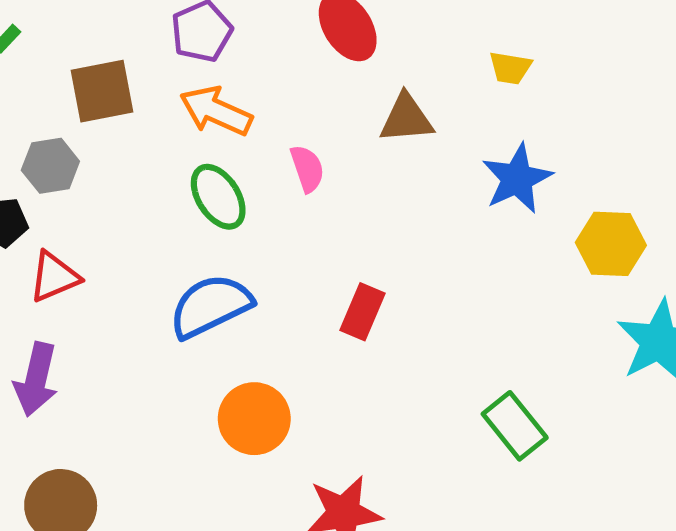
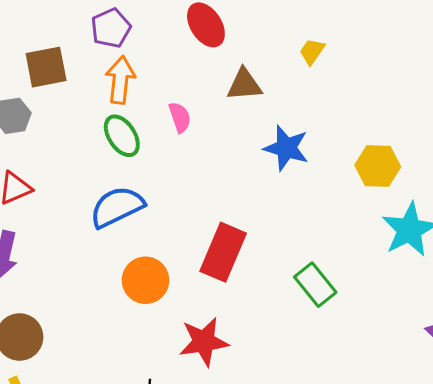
yellow trapezoid: (510, 68) -> (312, 52), turned 116
orange arrow: (216, 111) -> (120, 80), turned 72
blue star: (517, 179) -> (286, 148), moved, turned -30
red rectangle: (363, 312) -> (223, 252), moved, size x1.6

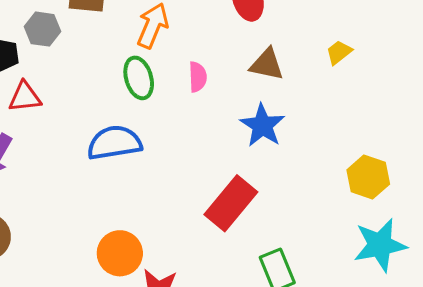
blue star: (286, 148) -> (262, 125), moved
red rectangle: (223, 252) -> (231, 203), moved
orange circle: (146, 280) -> (120, 253), moved

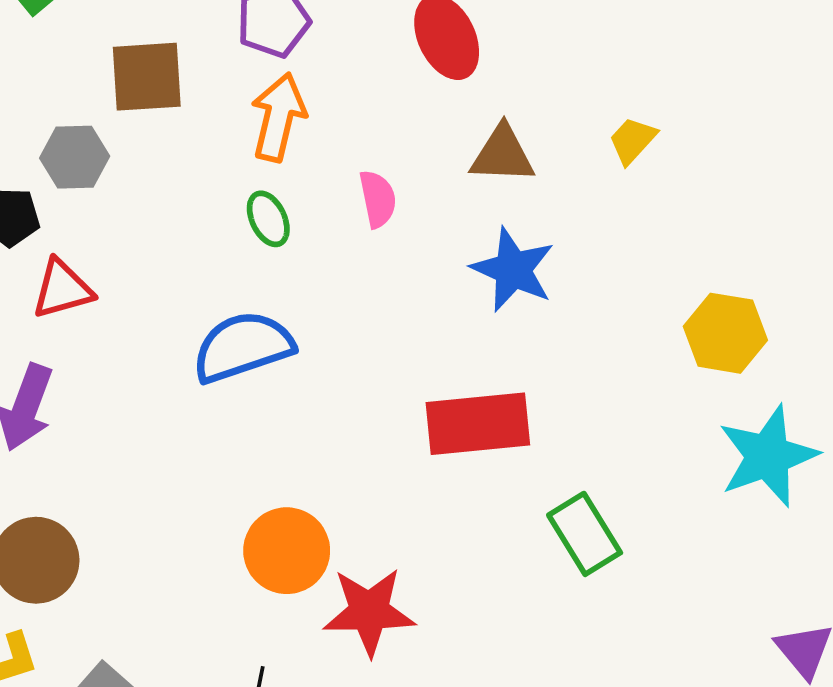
yellow trapezoid: (339, 52) -> (633, 140), moved
green ellipse: (139, 78) -> (268, 219), size x0.7
red rectangle: (231, 203) -> (478, 424), turned 54

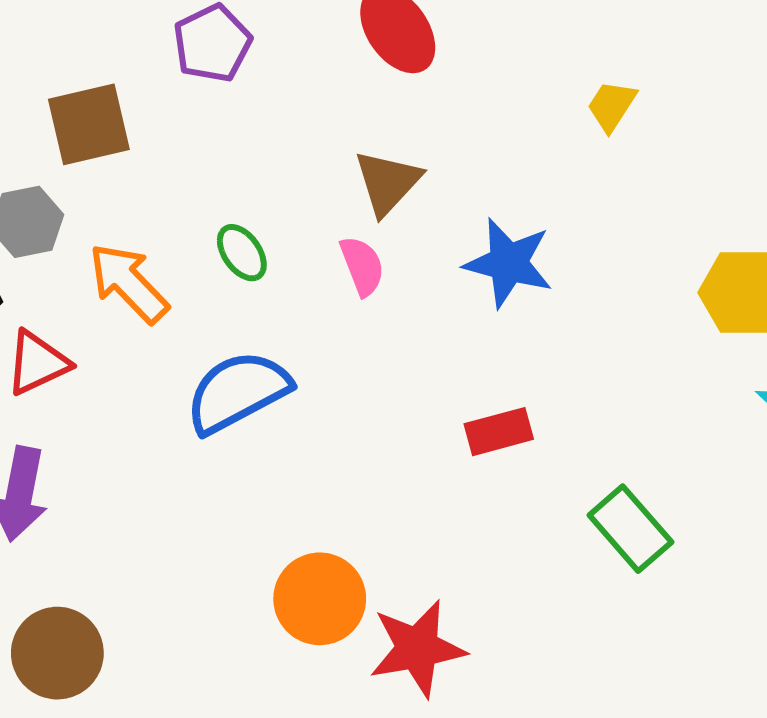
orange arrow: (278, 117) -> (128, 283), moved, turned -48
brown triangle: (502, 155) -> (387, 182), moved, turned -40
pink semicircle: (378, 199) -> (362, 266), moved
red rectangle: (478, 424) -> (499, 432), size x0.6

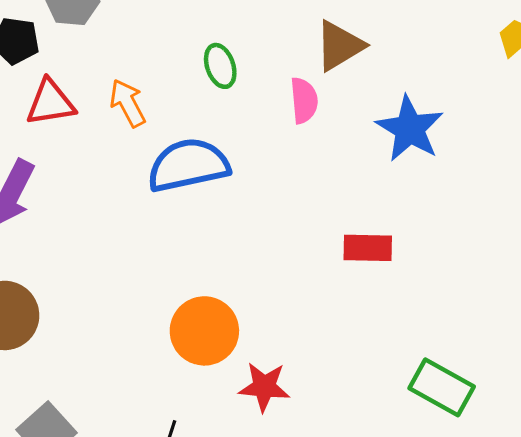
orange arrow: (128, 283) -> (128, 103), moved, size x0.7
green rectangle: (630, 529) -> (442, 387), moved, turned -36
red star: (417, 648) -> (264, 387), size x0.7

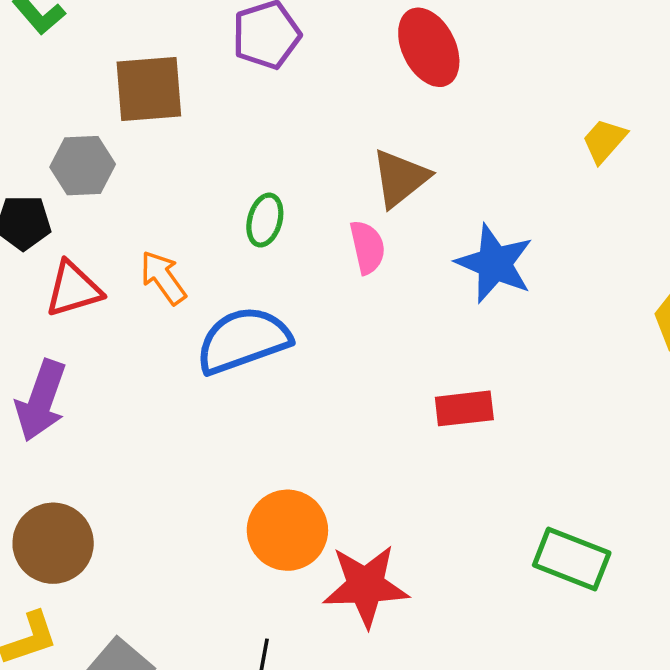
green ellipse: (220, 66) -> (265, 220), turned 42
red star: (264, 387) -> (366, 586), size x1.4

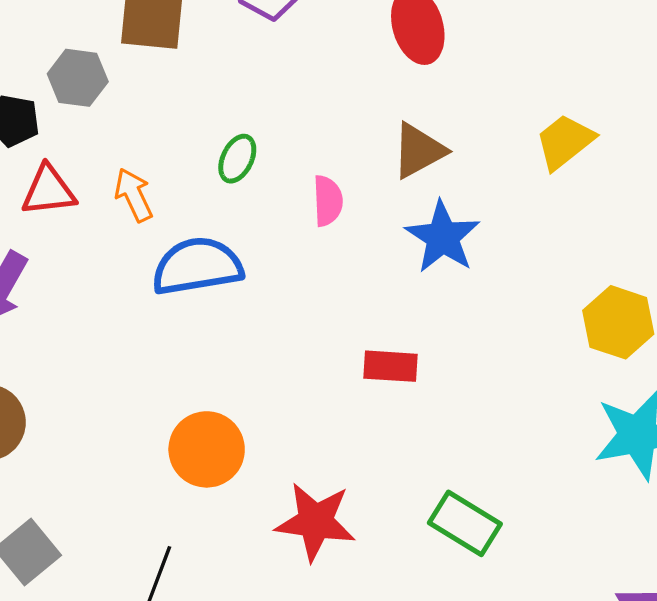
yellow trapezoid: (604, 141) -> (565, 142), size x1.4
brown triangle: (400, 178) -> (419, 151), moved
red star: (366, 586) -> (315, 522), moved

